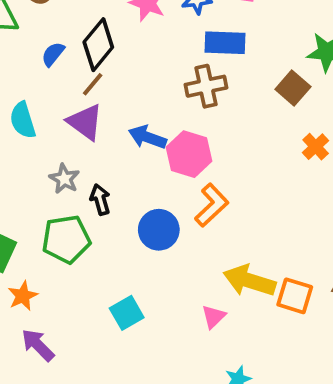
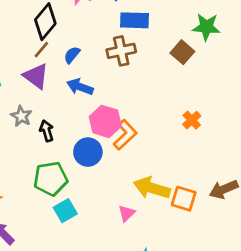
blue semicircle: (53, 54) -> (72, 55), moved
orange cross: (316, 147) -> (192, 120), moved
pink hexagon: (189, 154) -> (105, 121), moved
green pentagon: (66, 239) -> (51, 179), moved

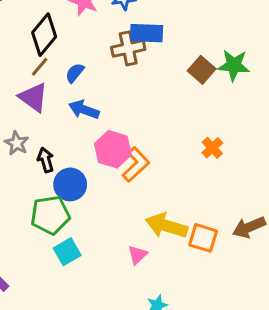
green star: (206, 27) -> (234, 65), moved
brown cross: (121, 51) -> (128, 48), moved
blue circle: (88, 152) -> (70, 184), moved

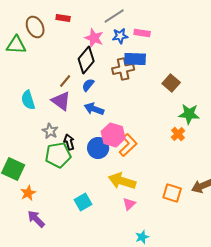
black diamond: (44, 35) -> (86, 60), moved
green star: (234, 65) -> (189, 114), moved
blue circle: (70, 184) -> (98, 148), moved
green pentagon: (50, 215) -> (58, 155), moved
yellow arrow: (166, 226) -> (122, 181), moved

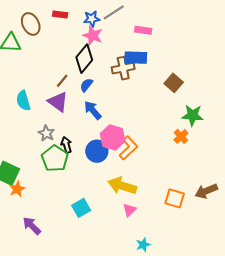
blue star: (120, 36) -> (92, 19), moved
blue arrow: (94, 109) -> (93, 110), turned 30
green pentagon: (58, 155) -> (55, 158), turned -30
orange star: (28, 193) -> (17, 189), moved

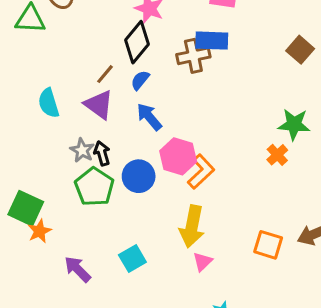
brown square: (174, 83) -> (300, 50), moved
black arrow: (66, 145) -> (102, 153), moved
blue circle: (97, 151) -> (139, 176), moved
yellow arrow: (122, 186) -> (192, 227), turned -96
purple arrow: (32, 226) -> (78, 269), moved

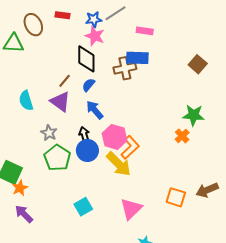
black diamond: (137, 42) -> (86, 59), turned -40
black arrow: (102, 153) -> (84, 135), moved
yellow arrow: (192, 227) -> (119, 164), moved, turned -56
pink triangle: (203, 262) -> (131, 209), size x1.6
purple arrow: (78, 269) -> (24, 214), moved

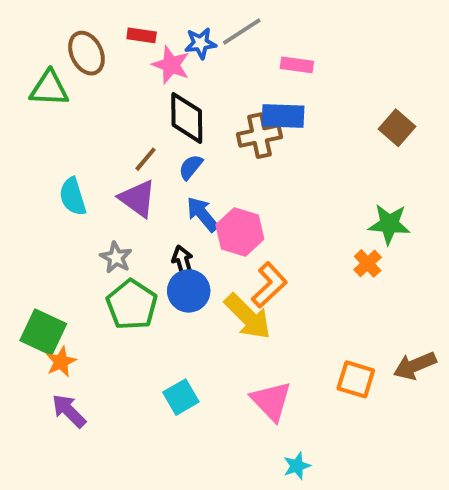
pink star: (95, 36) -> (171, 65), moved
pink hexagon: (114, 137) -> (240, 232), moved
pink triangle: (131, 209) -> (271, 401), turned -30

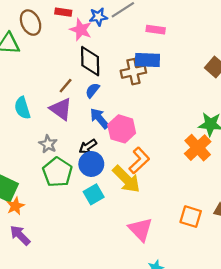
black arrow: (183, 261) -> (88, 146), turned -108
orange cross: (368, 263) -> (198, 148), size x1.6
cyan square: (181, 397) -> (94, 194), moved

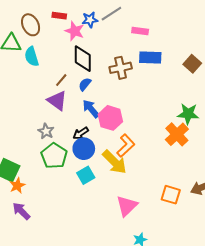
blue rectangle: (147, 60) -> (150, 58), moved
cyan semicircle: (22, 108) -> (32, 57), moved
pink triangle: (140, 229) -> (127, 206), turned 30

